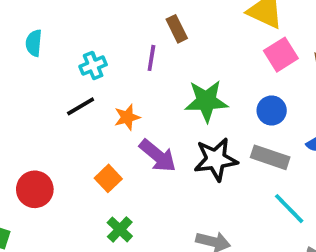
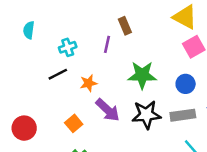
gray rectangle: (270, 157) -> (183, 115), turned -30

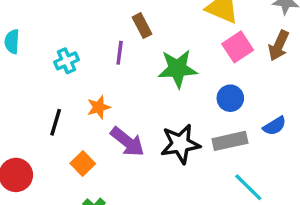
black line: (58, 74) -> (56, 122), moved, turned -42
green star: (142, 75) -> (178, 69), moved

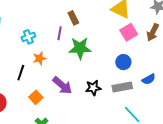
green star: (178, 69) -> (80, 48), moved
orange star: (99, 107) -> (39, 58), moved
black star: (180, 144) -> (93, 88), size x0.7

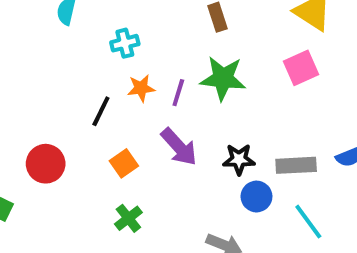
pink square: (129, 32) -> (301, 68), moved
purple line: (60, 33) -> (178, 93), moved
blue circle: (123, 62) -> (256, 197), moved

